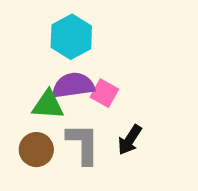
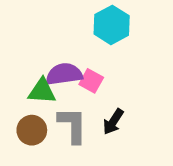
cyan hexagon: (71, 37) -> (112, 25), moved

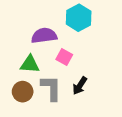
purple semicircle: (64, 74) -> (44, 36), moved

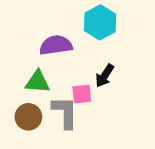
pink square: (64, 57) -> (82, 94), moved, turned -35
black arrow: (80, 86) -> (105, 76), moved

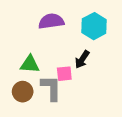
cyan hexagon: (100, 22) -> (94, 26), moved
purple semicircle: (56, 45) -> (51, 21), moved

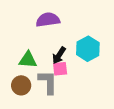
cyan hexagon: (94, 26) -> (88, 49), moved
black arrow: (82, 59) -> (59, 55), moved

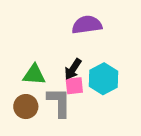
purple semicircle: (48, 20) -> (87, 25), moved
cyan hexagon: (88, 49) -> (103, 79), moved

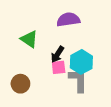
green triangle: (34, 75) -> (29, 39), moved, turned 30
gray L-shape: (59, 102) -> (78, 80), moved

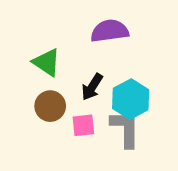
pink square: (59, 67) -> (83, 125), moved
brown circle: (20, 84) -> (50, 106), moved

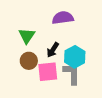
green triangle: (47, 62) -> (27, 36), turned 30
pink square: (83, 125) -> (48, 72), size x1.5

